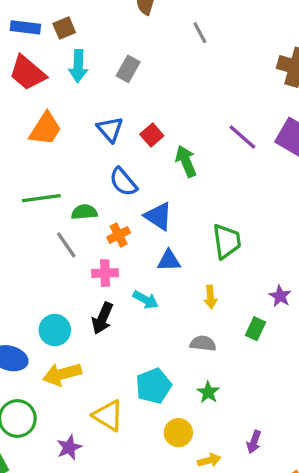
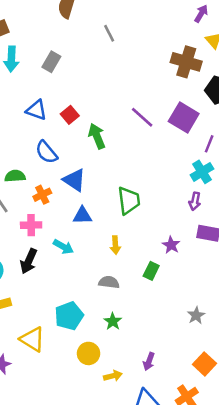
blue triangle: (110, 129) -> (36, 110), turned -30

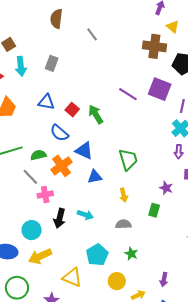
red square: (70, 115) -> (72, 110), moved
orange cross: (42, 195) -> (62, 166), size x1.5
pink cross: (31, 225) -> (45, 195), moved
cyan arrow: (63, 247) -> (85, 215), moved

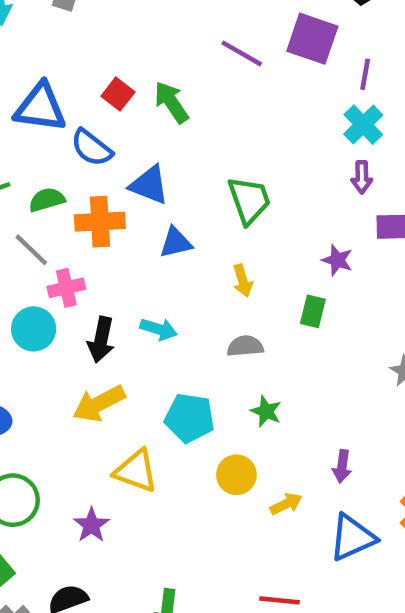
blue triangle: (46, 102) -> (40, 107), moved, size x1.4
orange cross: (62, 166) -> (100, 222), turned 35
cyan circle: (32, 230) -> (34, 329), moved
cyan pentagon: (97, 255) -> (190, 418), turned -30
yellow arrow: (40, 256) -> (99, 404), moved

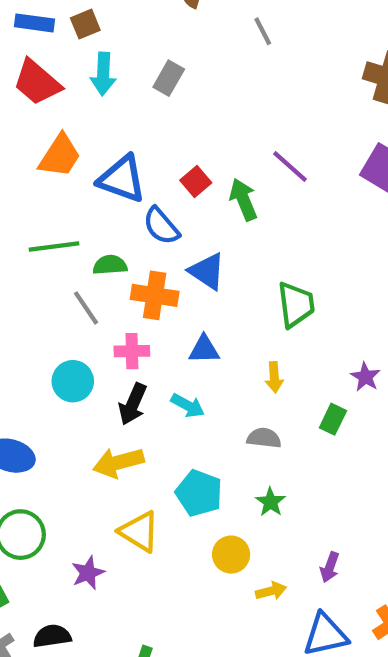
purple line: (242, 53) -> (290, 166), moved
blue triangle: (176, 243) -> (204, 349), moved
pink cross: (66, 288) -> (132, 351), moved

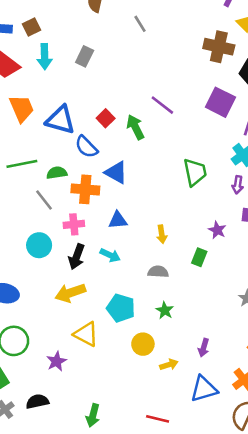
orange trapezoid: (60, 156) -> (22, 108), turned -52
green trapezoid: (296, 305) -> (195, 172), moved

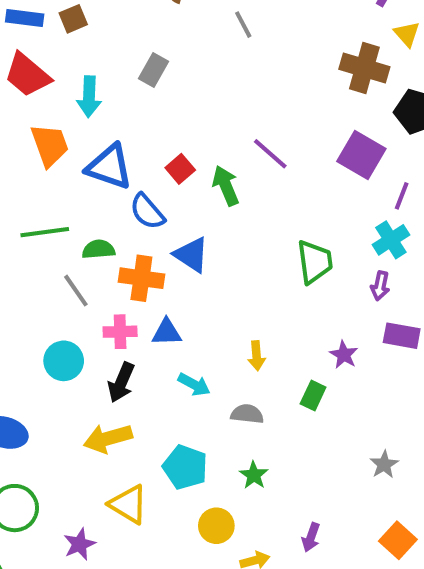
cyan arrow: (45, 57) -> (89, 97), moved
blue triangle: (118, 220) -> (167, 332), moved
cyan arrow: (110, 255) -> (194, 385), moved

